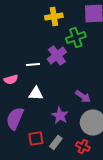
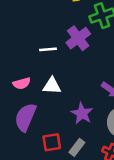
pink semicircle: (11, 79) -> (22, 83), moved

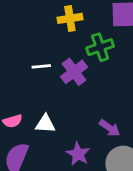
white line: (48, 49) -> (41, 66), moved

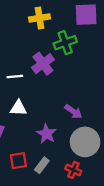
white line: (41, 66) -> (15, 76), moved

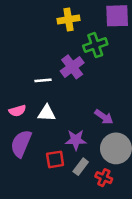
purple star: (46, 134) -> (76, 140), turned -30
red square: (18, 161) -> (55, 159), moved
gray rectangle: (42, 165) -> (81, 167), moved

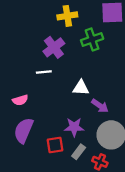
purple cross: (72, 67) -> (54, 47), moved
white triangle: (47, 113) -> (81, 88), moved

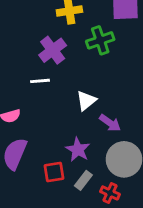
white triangle: (81, 88) -> (86, 101), turned -42
purple star: (74, 127) -> (78, 150), turned 30

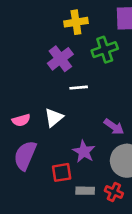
white line: (40, 81) -> (79, 88), moved
white triangle: (86, 101) -> (54, 118), moved
gray rectangle: (83, 180) -> (85, 191), moved, turned 54

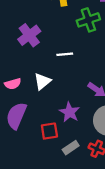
purple cross: (60, 59) -> (29, 35), moved
gray rectangle: (85, 191) -> (71, 148), turned -35

